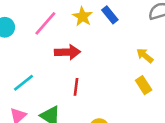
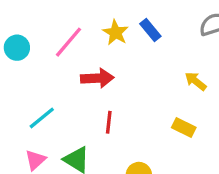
yellow rectangle: (144, 85) -> (184, 127), moved, turned -30

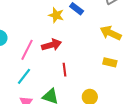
pink line: (69, 42) -> (27, 50), moved
yellow arrow: (196, 81) -> (111, 33), size x1.5

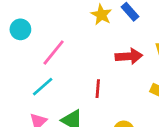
red arrow: (52, 45) -> (129, 56), moved

